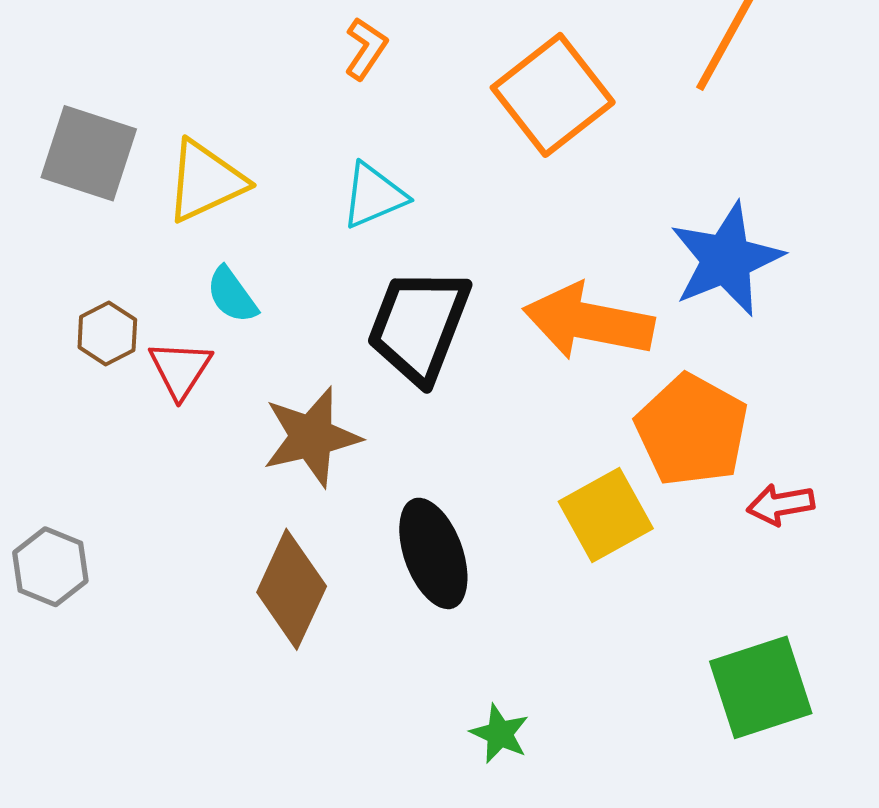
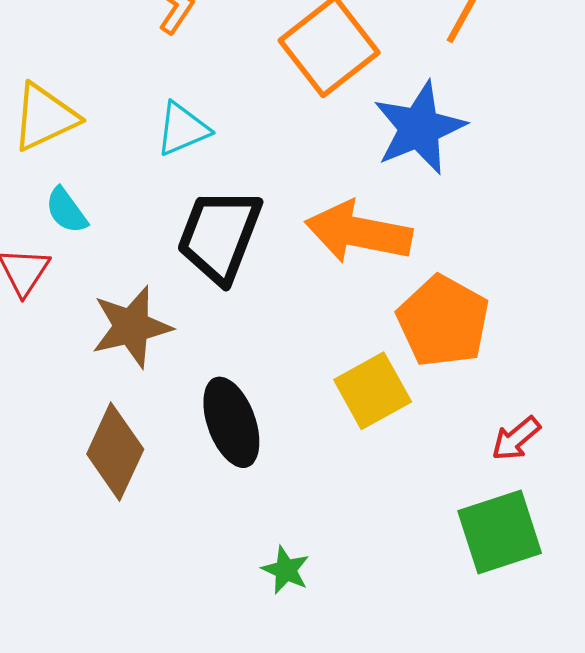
blue star: (726, 259) -> (419, 128), moved
red arrow: (781, 504) -> (516, 439), moved, turned -30

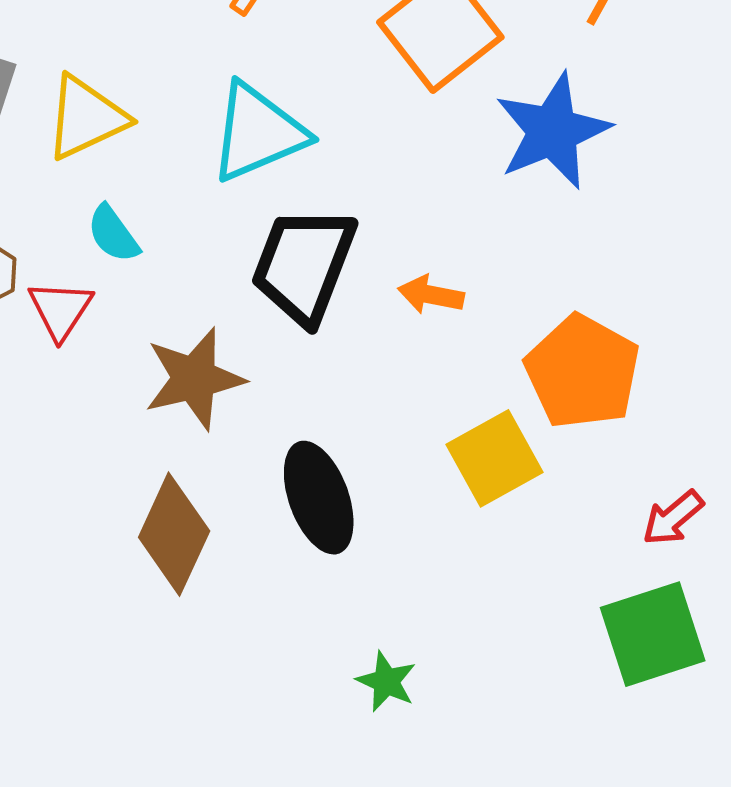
cyan triangle: (183, 129) -> (258, 132), size x1.5
orange arrow: (358, 232) -> (431, 295), moved, size x0.5

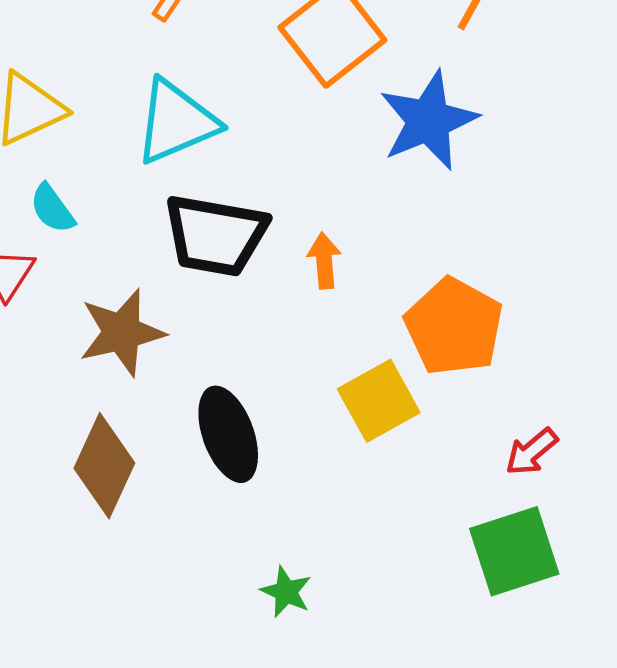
black trapezoid: (304, 265) -> (215, 235), turned -101
orange arrow: (431, 295) -> (324, 261), turned 74

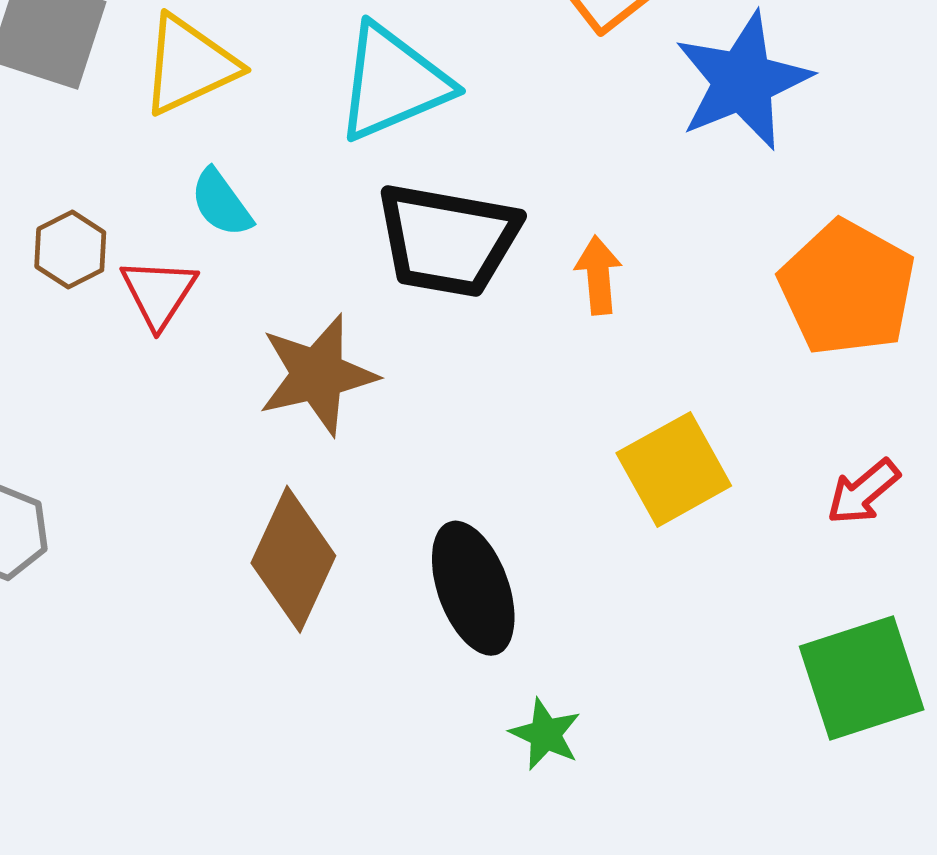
orange pentagon: (454, 327) -> (847, 288), moved
black ellipse: (228, 434) -> (473, 588), moved
red arrow: (532, 452) -> (863, 492), moved

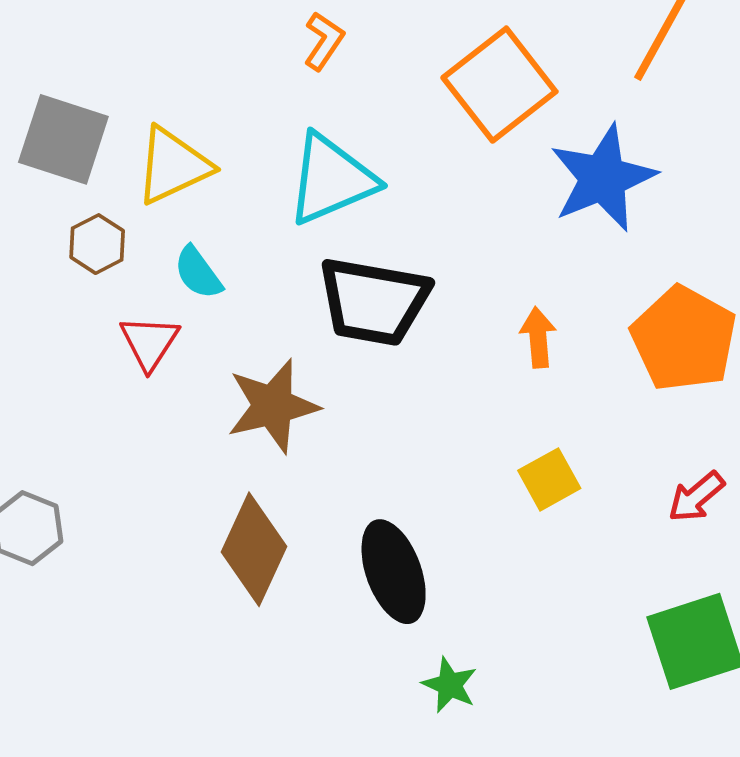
brown hexagon: (70, 250) -> (97, 244), moved
orange arrow: (598, 275) -> (538, 337), moved
yellow square: (674, 469) -> (549, 479), size x0.7

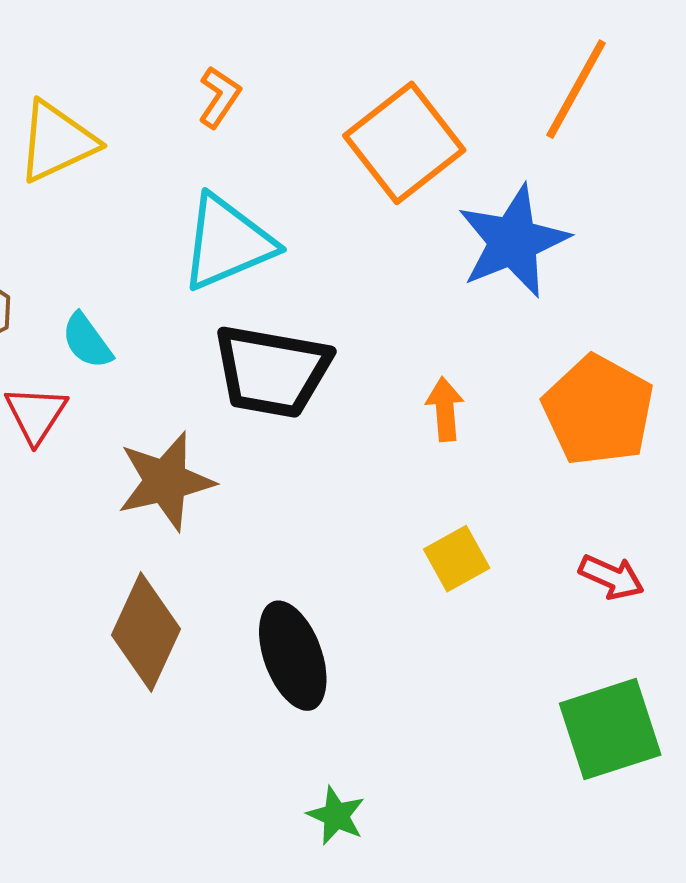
yellow triangle: (173, 166) -> (57, 142), moved
red arrow: (696, 497) -> (611, 577), turned -116
green star: (450, 685) -> (336, 816), moved

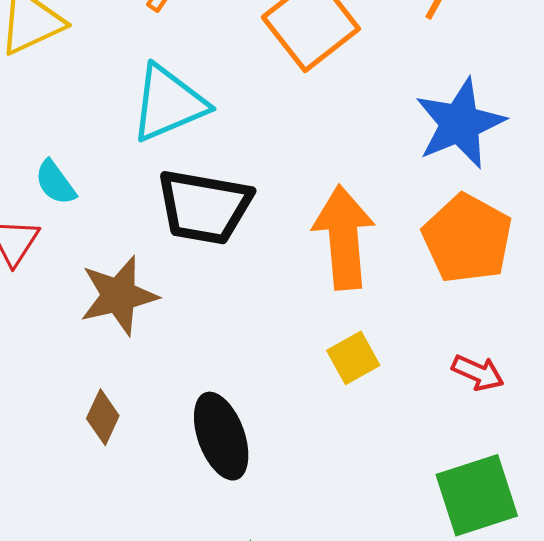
blue star: (513, 241) -> (460, 123), moved
orange arrow: (445, 409) -> (344, 237), size x2.0
brown diamond: (146, 632) -> (103, 417), size x0.6

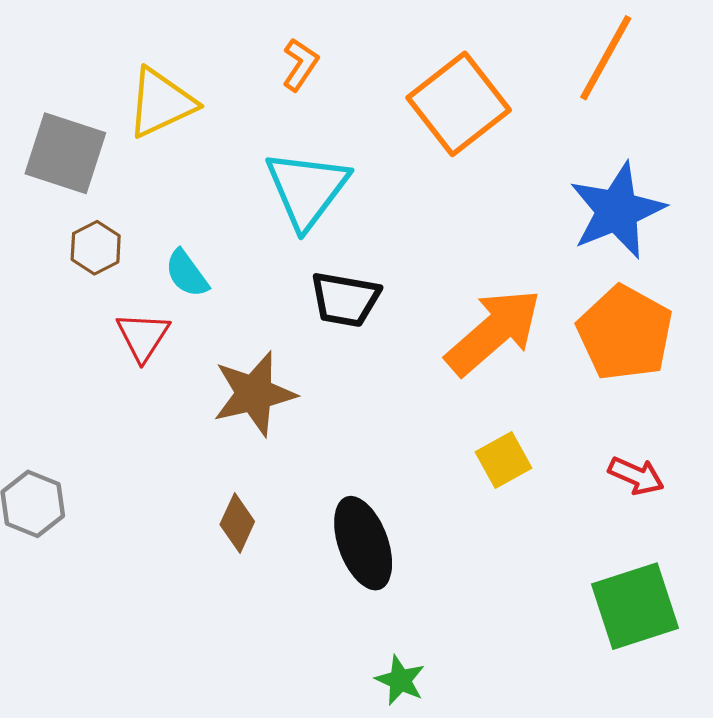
cyan triangle: (168, 103) -> (307, 189), turned -30
black trapezoid: (204, 207) -> (345, 299), size x0.7
orange arrow: (344, 237) -> (493, 332), turned 54

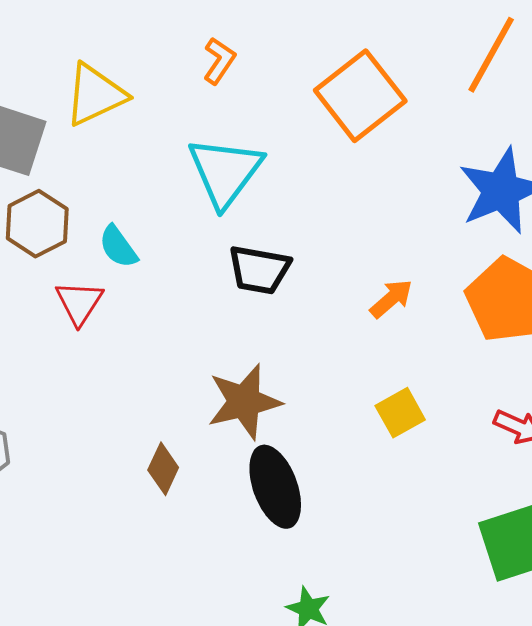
brown hexagon: (96, 248) -> (37, 224), size x1.4
orange arrow: (493, 332) -> (391, 299), size x0.5
brown star: (254, 394) -> (244, 402), moved

